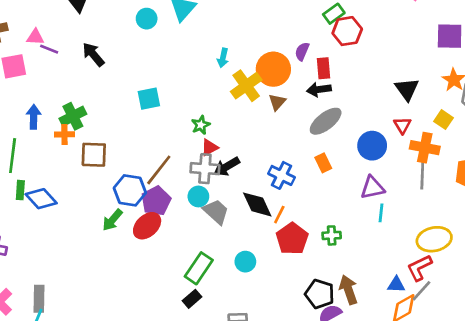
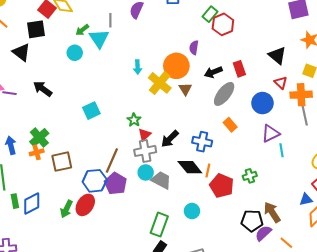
red rectangle: (324, 68) -> (239, 69), moved
black arrow: (227, 167) -> (170, 139), moved
blue diamond: (41, 199) -> (32, 203), turned -60
green arrow: (112, 220) -> (66, 209), moved
red ellipse: (147, 226) -> (85, 205), moved

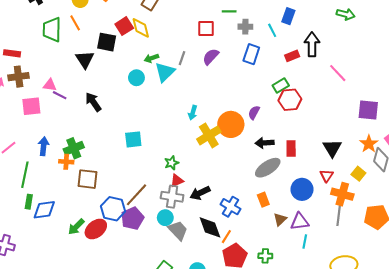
brown triangle: (185, 89) -> (280, 219), moved

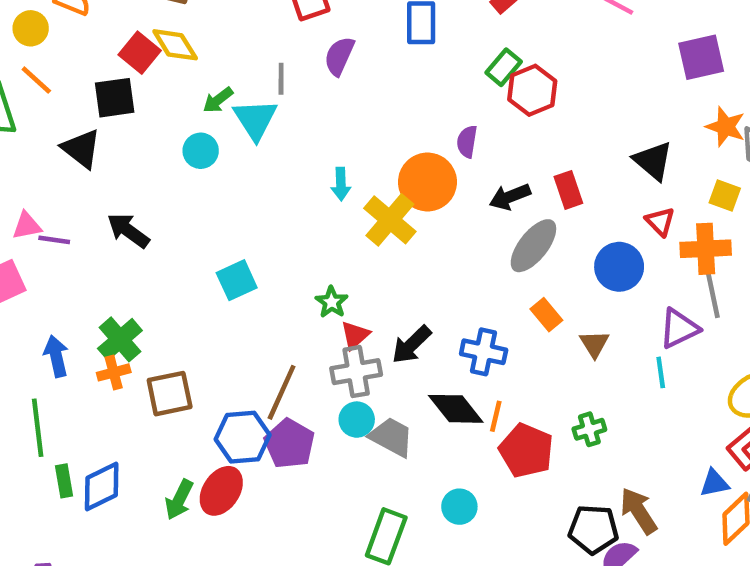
purple triangle: (300, 222) -> (679, 328), moved

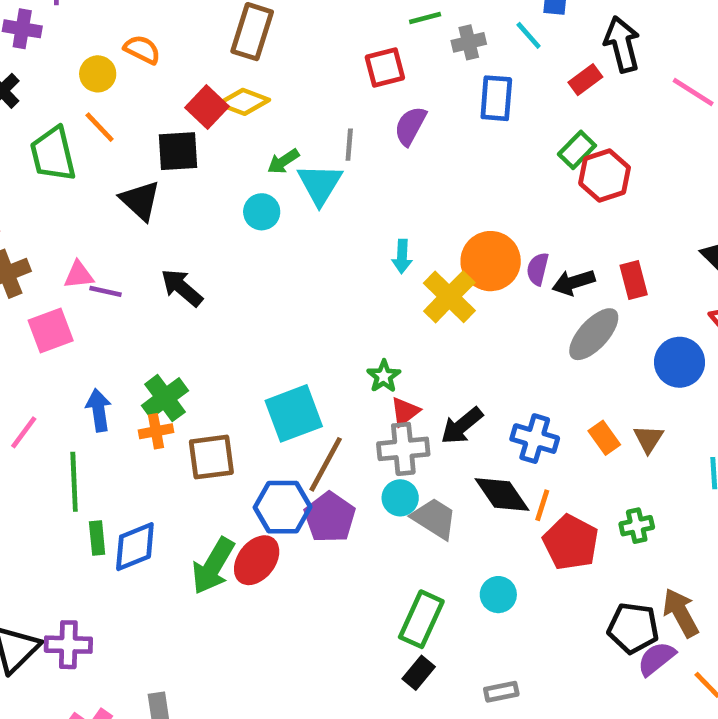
yellow diamond: (175, 45) -> (244, 102), turned -42
purple semicircle: (467, 142) -> (538, 269), moved
cyan square: (237, 280) -> (294, 413), moved, size x1.4
orange rectangle: (546, 315) -> (604, 438), moved
green arrow: (179, 500) -> (213, 566), size x1.4

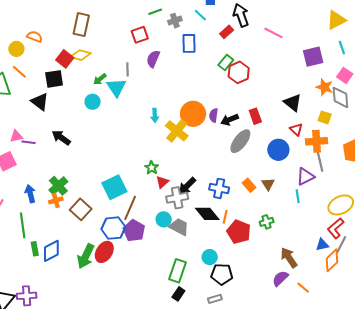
gray cross: (403, 449) -> (177, 198), moved
brown square: (211, 457) -> (81, 209), turned -35
black pentagon: (633, 628) -> (222, 274), moved

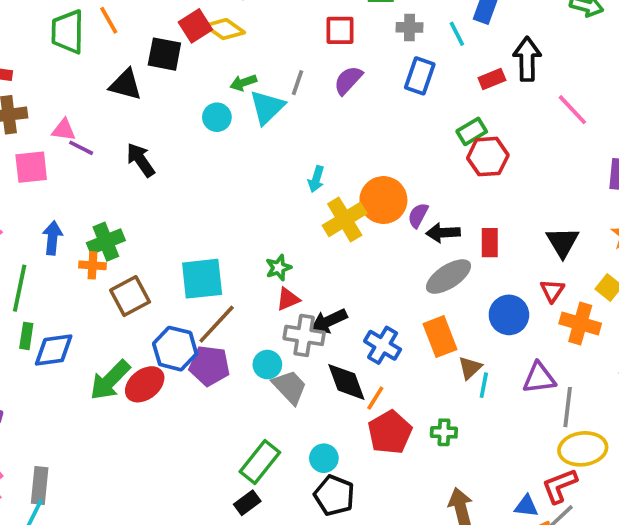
black triangle: (40, 102) -> (126, 85), turned -42
gray line: (320, 161) -> (568, 407), moved
orange rectangle: (249, 185) -> (440, 337), moved, size x1.5
cyan line: (298, 196) -> (484, 385), moved
purple pentagon: (134, 231) -> (209, 366), turned 30

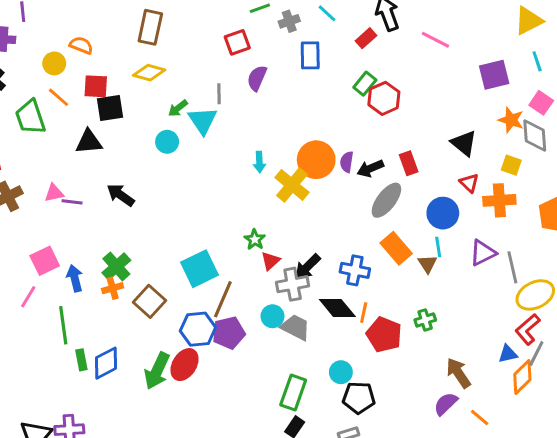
red square: (195, 26) -> (96, 86), moved, turned -35
pink square: (31, 167) -> (45, 261), moved
cyan line: (484, 385) -> (438, 247), moved

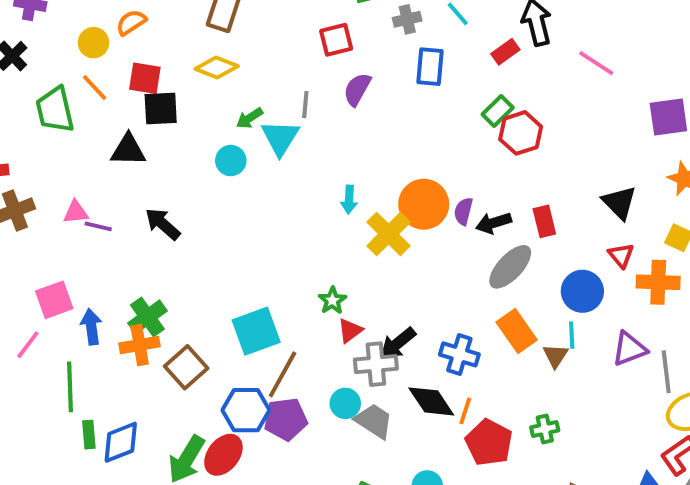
orange semicircle: (81, 45) -> (131, 22), turned -60
orange cross: (113, 288) -> (140, 345), size x1.4

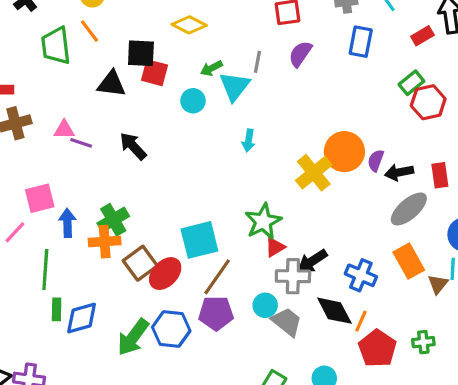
red square: (145, 78) -> (154, 73), moved
cyan arrow: (349, 199) -> (249, 141), moved
green star: (332, 300) -> (263, 222), size x1.6
blue hexagon: (246, 410) -> (171, 329), moved
red ellipse: (223, 455) -> (165, 274), moved

